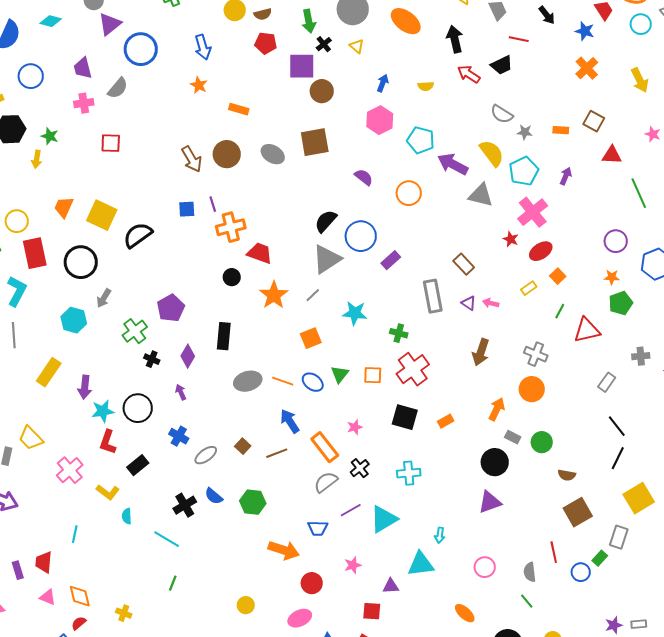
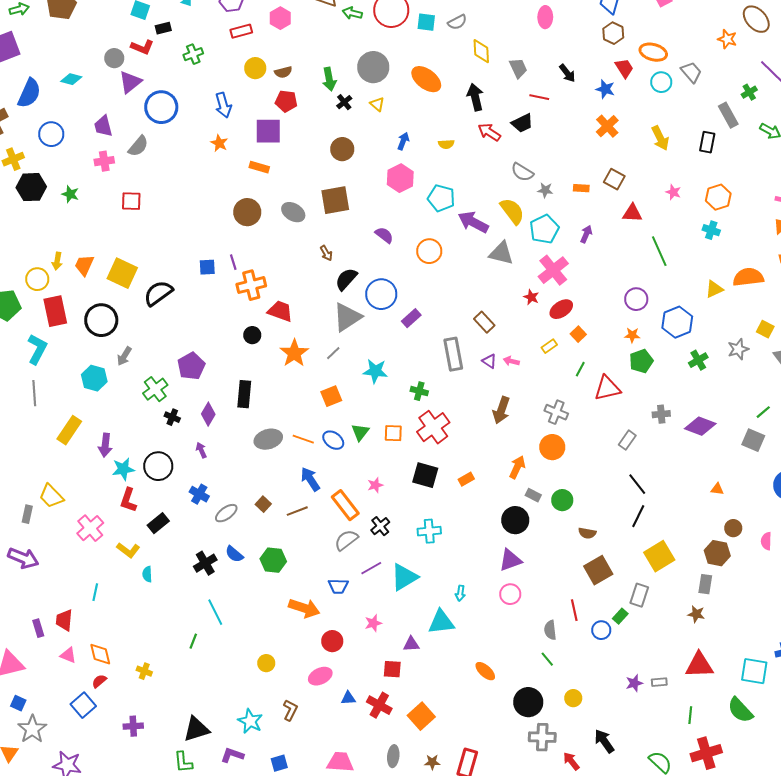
purple square: (302, 66) -> (268, 131), moved
yellow arrow: (37, 159) -> (57, 261), moved
brown arrow: (192, 159) -> (326, 253), moved, size x0.6
cyan line: (167, 539) -> (215, 612), moved, turned 32
pink circle: (485, 567) -> (510, 594), moved

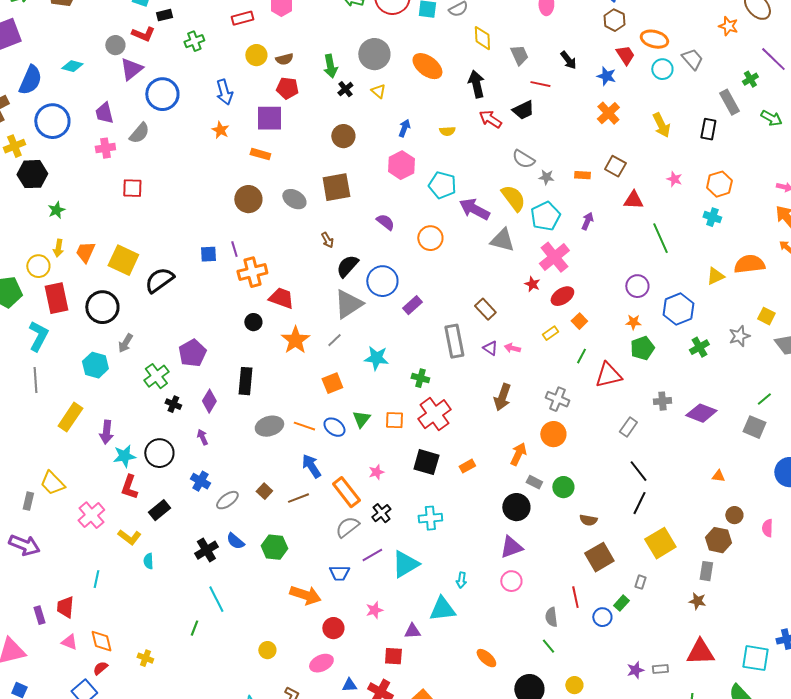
blue circle: (51, 134) -> (52, 121), size x1.4
green star: (70, 194) -> (56, 210), moved, turned 30
gray rectangle: (639, 595) -> (640, 582), size x0.6

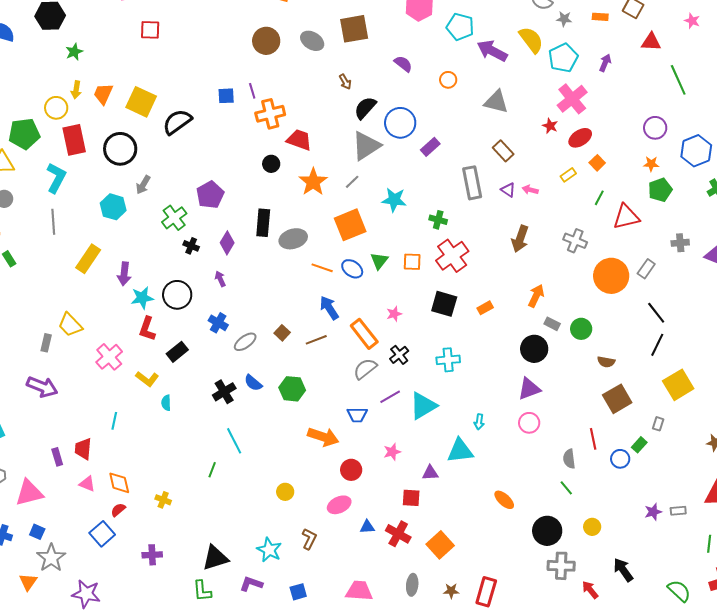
orange circle: (430, 238) -> (448, 80), size x0.7
gray triangle: (502, 240) -> (496, 102), moved
orange square: (332, 383) -> (350, 225), size x1.5
gray ellipse: (269, 426) -> (293, 239), moved
orange circle: (553, 434) -> (611, 276), moved, size x1.4

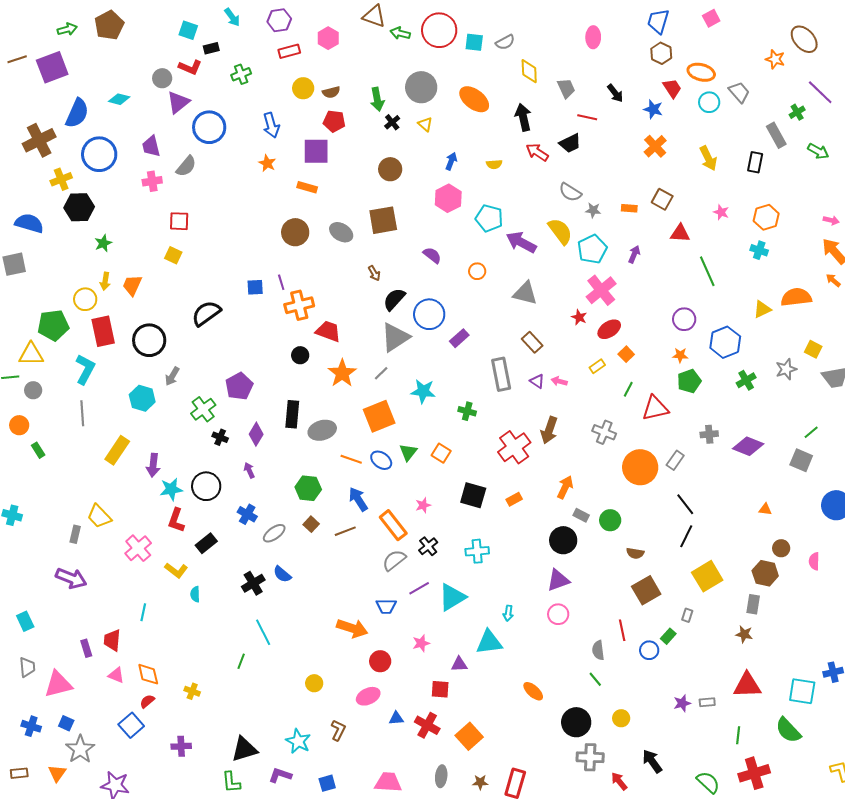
yellow square: (141, 102) -> (173, 255), moved, size x0.6
red cross: (452, 256) -> (514, 447), moved
orange square: (412, 262) -> (441, 453), turned 30
green hexagon: (292, 389) -> (308, 488), moved

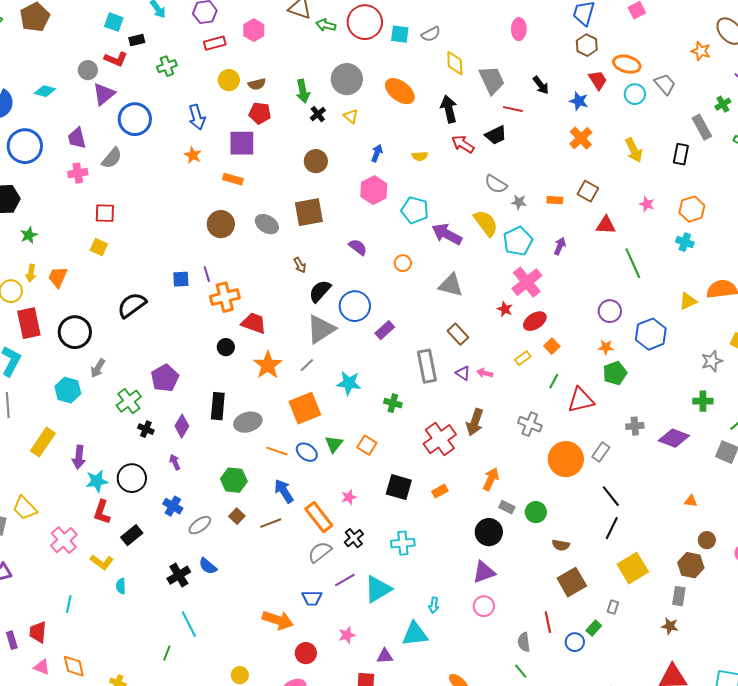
gray trapezoid: (566, 88) -> (492, 80), size x1.4
green cross: (746, 380) -> (703, 401), moved, turned 30

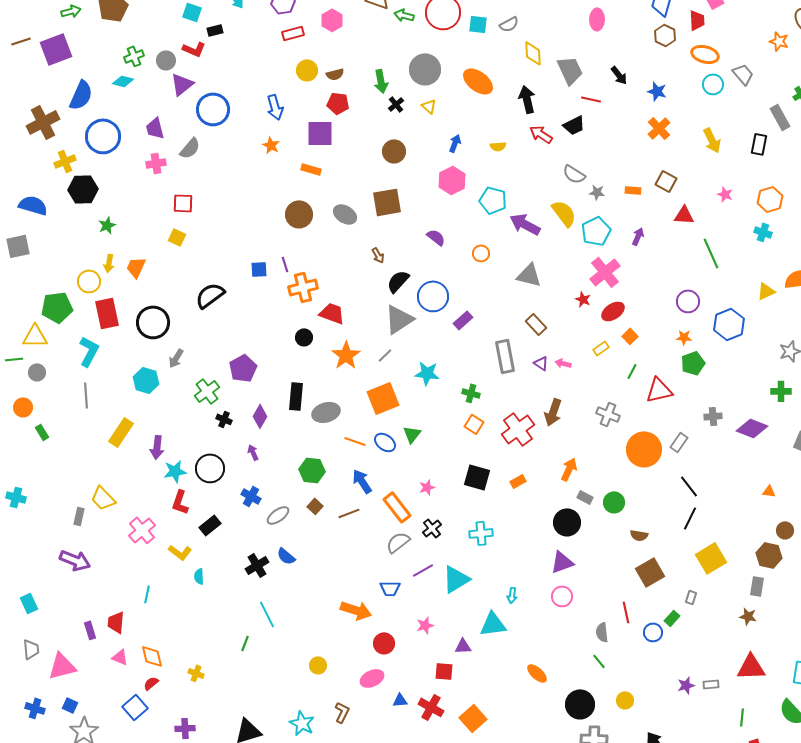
green cross: (167, 66) -> (134, 56), moved
red trapezoid: (598, 80) -> (697, 20), moved, turned 30
orange square: (367, 445) -> (474, 424), moved

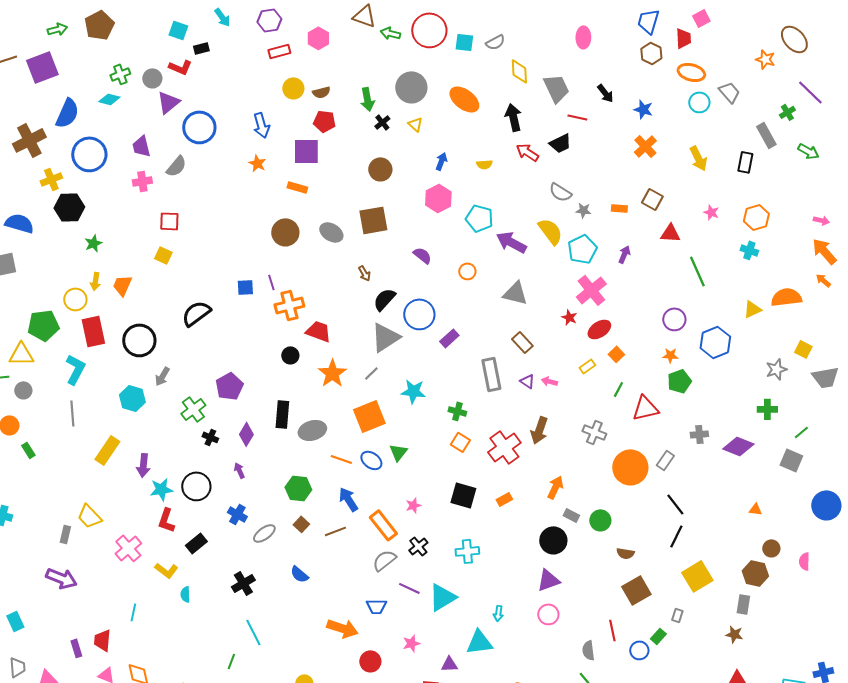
blue semicircle: (286, 556) -> (299, 574), moved
purple line: (423, 570) -> (409, 588), turned 55

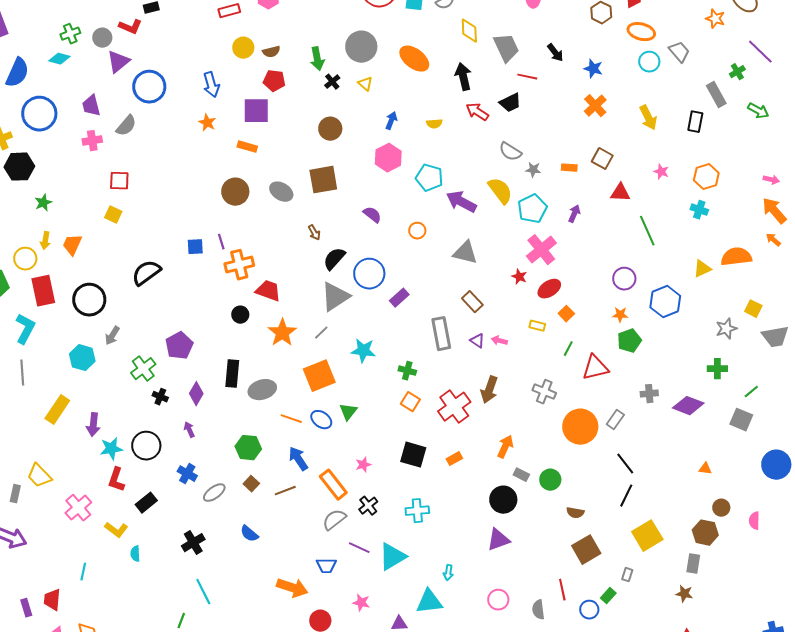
yellow rectangle: (587, 366) -> (537, 326), turned 49
pink circle: (548, 614) -> (498, 600), moved
pink star: (411, 643) -> (361, 603), turned 30

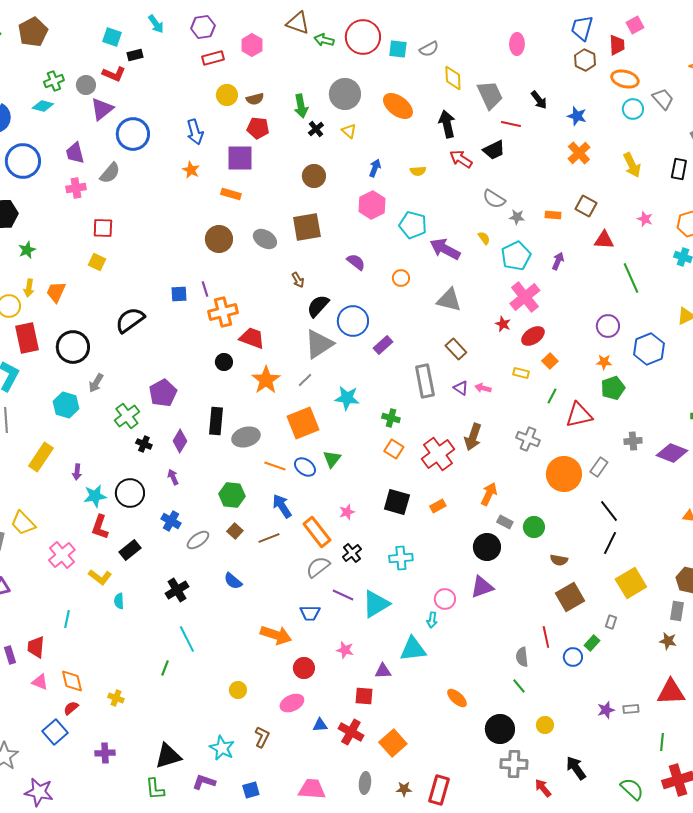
yellow semicircle: (500, 191) -> (484, 238), size x0.5
purple arrow: (93, 425) -> (77, 472), size x0.7
pink circle: (498, 600) -> (445, 599), moved

